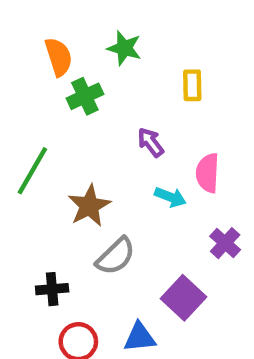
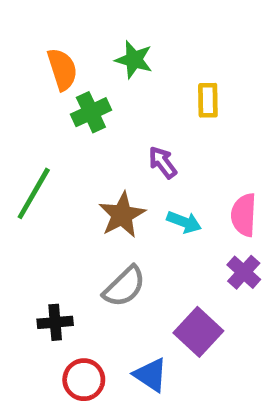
pink semicircle: (208, 173) -> (244, 215), moved
brown star: (89, 206) -> (122, 215), moved
blue triangle: (140, 337) -> (151, 375), turned 40

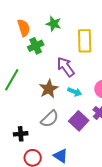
yellow rectangle: (208, 100) -> (85, 41), size x1.6
purple arrow: (163, 162) -> (66, 67), size x1.5
purple square: (198, 332) -> (79, 121), moved

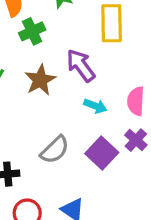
brown star: (49, 89) -> (40, 80), moved

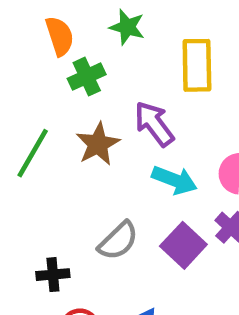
cyan arrow: (95, 106) -> (174, 180), size x1.4

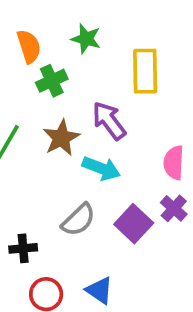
cyan arrow: (174, 180) -> (101, 168), moved

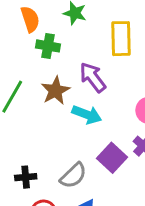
green cross: (52, 81) -> (48, 46), turned 35
gray semicircle: (78, 220) -> (73, 176), moved

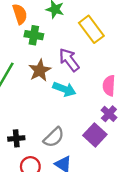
yellow rectangle: (121, 39) -> (91, 29), turned -36
purple square: (112, 158) -> (95, 135), moved

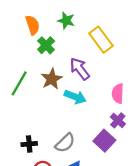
green cross: (34, 35) -> (46, 45), turned 36

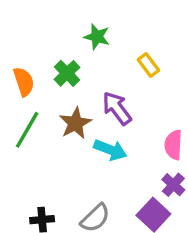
orange semicircle: (33, 25) -> (24, 82), moved
yellow rectangle: (101, 40) -> (148, 65), size x0.6

